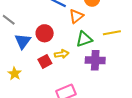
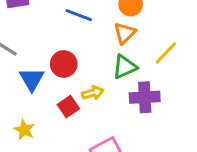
orange triangle: (76, 16) -> (125, 33), moved
yellow line: (112, 33) -> (166, 53), turned -30

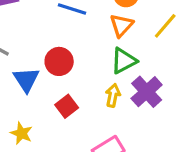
yellow line: (166, 53) -> (165, 26), moved
yellow arrow: (93, 93) -> (113, 95), moved, turned -60
purple cross: (145, 97) -> (147, 92), turned -36

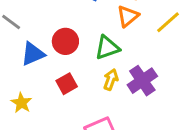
green triangle: (124, 61) -> (107, 48), moved
blue triangle: (26, 80) -> (33, 54), turned 32

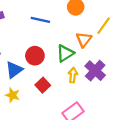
orange triangle: (128, 16) -> (84, 40), moved
yellow star: (21, 103) -> (12, 95), moved

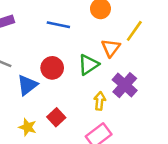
yellow arrow: (73, 75) -> (100, 101), moved
red square: (43, 85) -> (56, 117), moved
yellow star: (12, 95) -> (28, 127), moved

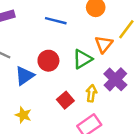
red square: (56, 117) -> (65, 100), moved

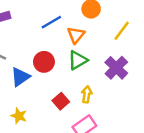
blue line: (56, 21) -> (51, 22), turned -45
orange triangle: (104, 44) -> (76, 35), moved
purple cross: (115, 79) -> (116, 68), moved

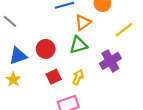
red circle: (44, 62) -> (46, 49), moved
blue triangle: (20, 77) -> (18, 56), moved

